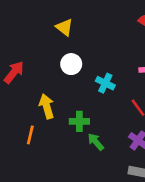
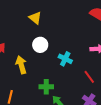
yellow arrow: (47, 106) -> (21, 65), moved

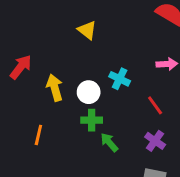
yellow triangle: (35, 18) -> (87, 30), moved
white circle: (40, 45) -> (89, 92), moved

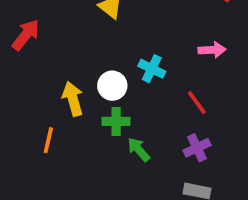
red arrow: (21, 67) -> (26, 35), moved
yellow arrow: (55, 88) -> (73, 99), moved
purple cross: (155, 141) -> (197, 148), turned 30

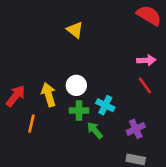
red arrow: (26, 35) -> (16, 96), moved
cyan cross: (152, 69) -> (105, 105), moved
red line: (197, 103) -> (145, 85), moved

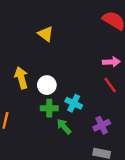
yellow arrow: (49, 95) -> (21, 78), moved

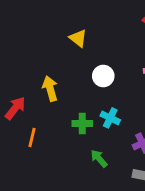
white circle: (47, 85) -> (103, 76), moved
green arrow: (64, 126) -> (99, 158), moved

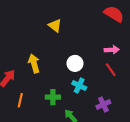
white circle: (103, 76) -> (75, 63), moved
green cross: (82, 124) -> (53, 97), moved

